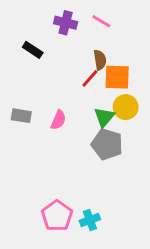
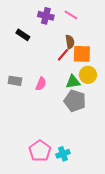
green triangle: (104, 117) -> (73, 82), turned 42

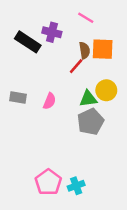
purple cross: (46, 16) -> (52, 32), moved
black rectangle: (23, 35) -> (28, 42), size x1.5
orange square: (82, 54) -> (103, 49), moved
gray pentagon: (75, 101) -> (91, 122), turned 30

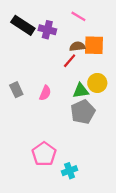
black rectangle: (28, 42) -> (23, 25), moved
brown semicircle: (85, 50) -> (77, 46), turned -88
gray rectangle: (18, 98) -> (16, 90), turned 56
pink pentagon: (48, 182) -> (44, 154), moved

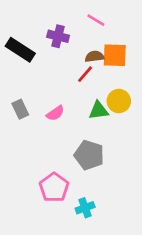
black rectangle: (23, 25) -> (20, 50), moved
pink semicircle: (45, 93) -> (55, 113), turned 32
gray pentagon: (83, 112) -> (89, 155), moved, turned -30

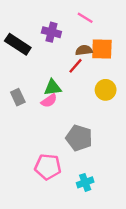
green triangle: (99, 111) -> (53, 87), moved
pink pentagon: (54, 187) -> (48, 167), turned -30
cyan cross: (85, 208) -> (85, 182), moved

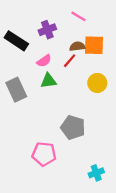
purple cross: (51, 32) -> (47, 30), turned -35
gray rectangle: (18, 97) -> (16, 90), size x1.5
pink semicircle: (49, 101) -> (44, 61), moved
cyan cross: (85, 182) -> (96, 173), moved

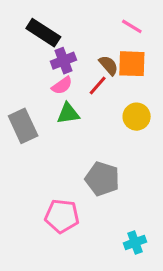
pink line: (78, 16) -> (132, 26), moved
purple cross: (47, 30) -> (63, 61), moved
black rectangle: (16, 41) -> (43, 33), moved
brown semicircle: (77, 46) -> (109, 65), turned 56

